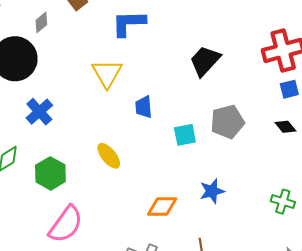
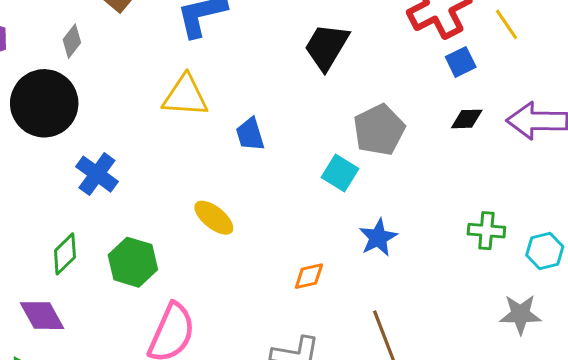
yellow triangle: (107, 73) -> (185, 96), turned -44
black diamond: (285, 127) -> (467, 119), turned -40
cyan square: (185, 135) -> (340, 173), moved, turned -35
orange diamond: (162, 207) -> (309, 276), size x0.7

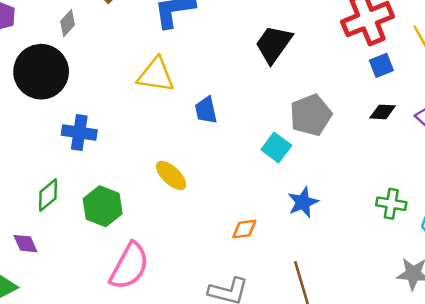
blue cross: (97, 174) -> (79, 132), turned -32
purple diamond: (42, 316) -> (25, 244), size x0.7

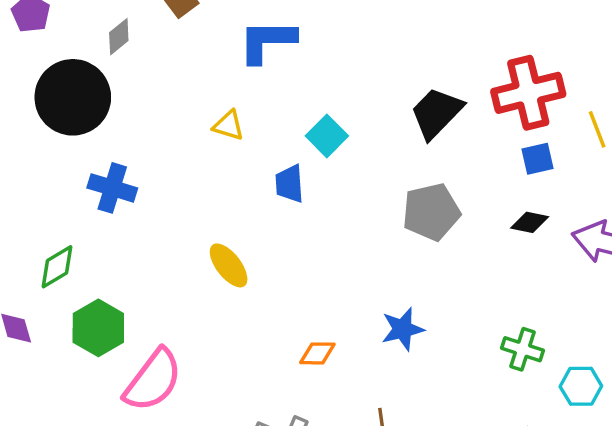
black trapezoid: (274, 44) -> (437, 113), moved
yellow triangle: (156, 75) -> (229, 125), size x0.6
cyan square: (276, 147) -> (327, 136), moved
green hexagon: (103, 206) -> (98, 328), moved

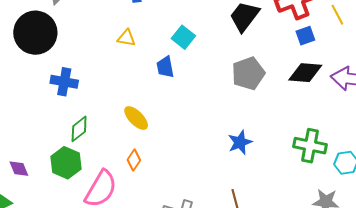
black diamond: (530, 222) -> (305, 73), size x1.6
green diamond: (57, 267) -> (79, 129), moved
green cross: (523, 349) -> (310, 146), size x1.4
orange diamond: (317, 353) -> (134, 160), moved, turned -50

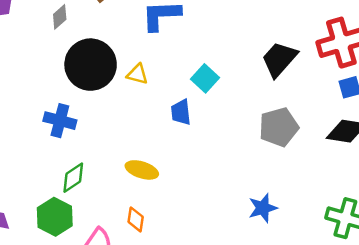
black circle: (35, 33) -> (91, 65), moved
yellow ellipse: (136, 118) -> (142, 170), turned -32
orange diamond: (134, 160) -> (136, 219), turned -30

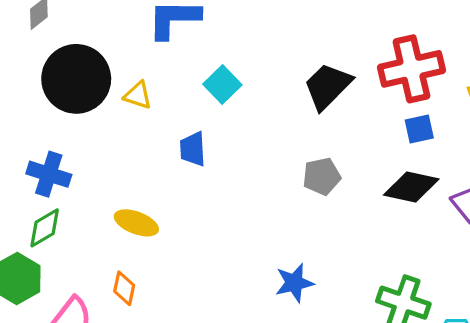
cyan square: (205, 78) -> (222, 84), moved
blue cross: (60, 121) -> (49, 174), moved
gray pentagon: (279, 127) -> (322, 176), size x0.7

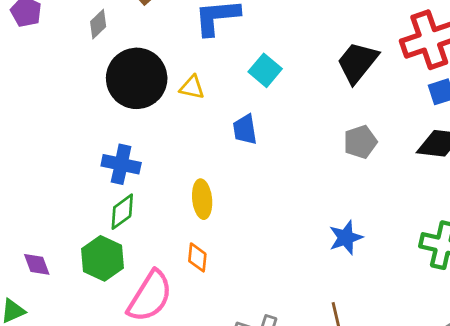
yellow ellipse: (136, 223) -> (202, 199), turned 69

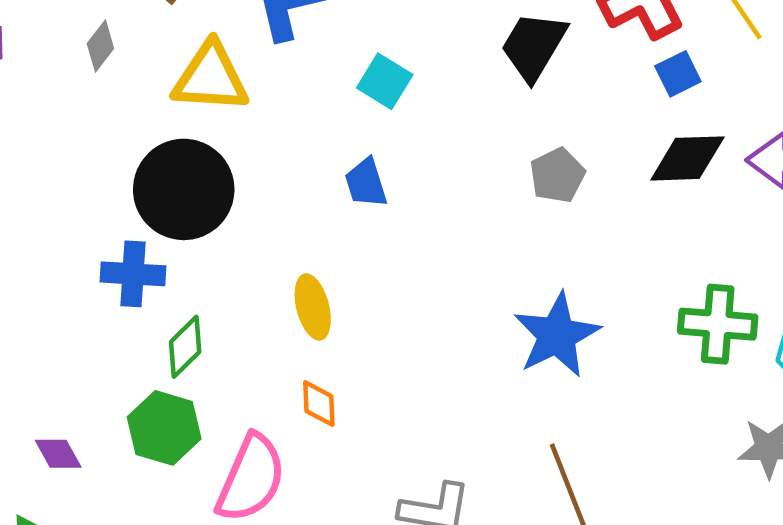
black circle: (137, 78) -> (184, 189), moved
yellow triangle: (192, 87) -> (211, 78), moved, size x1.8
blue cross: (121, 164) -> (133, 274), moved
blue star: (346, 238) -> (557, 335), size x1.5

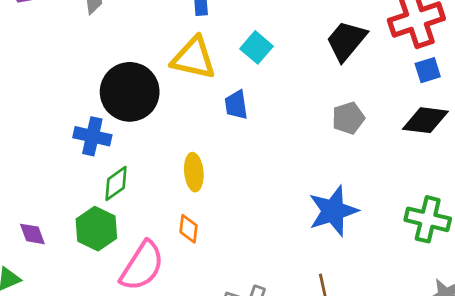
yellow triangle: (211, 78) -> (194, 58), moved

